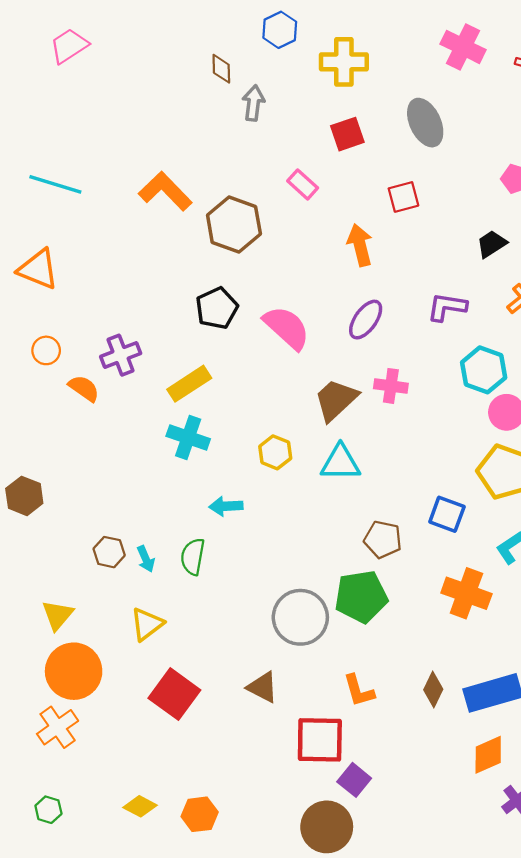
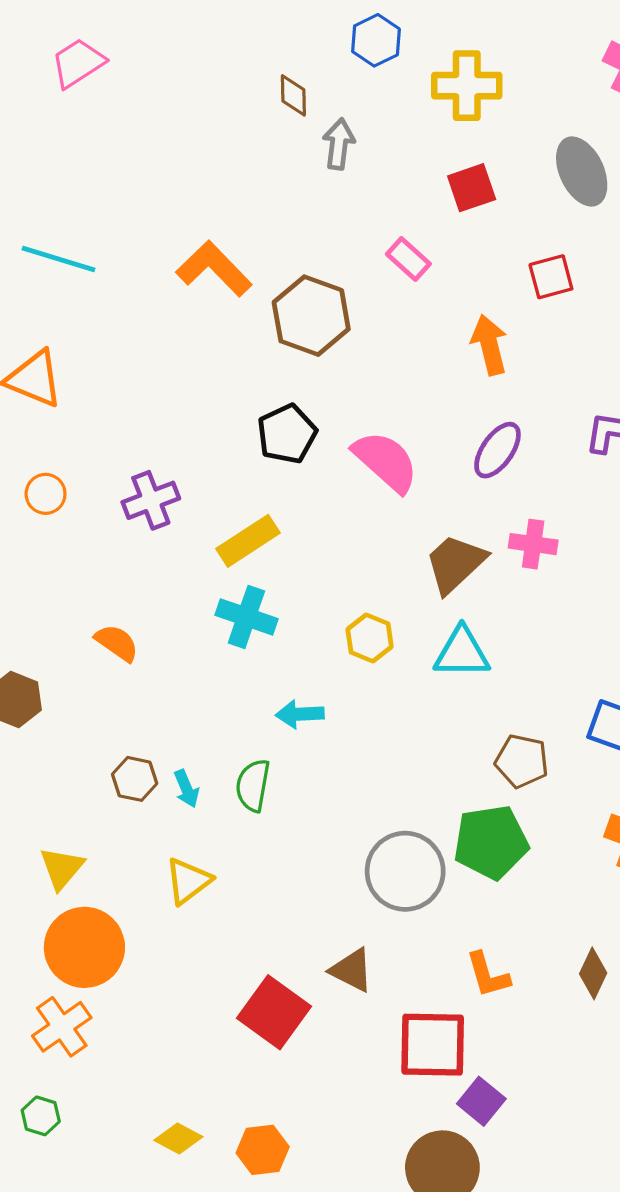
orange semicircle: (84, 388) -> (117, 643), moved
red square: (174, 694) -> (274, 1012), moved
green hexagon: (48, 810) -> (41, 1116), moved

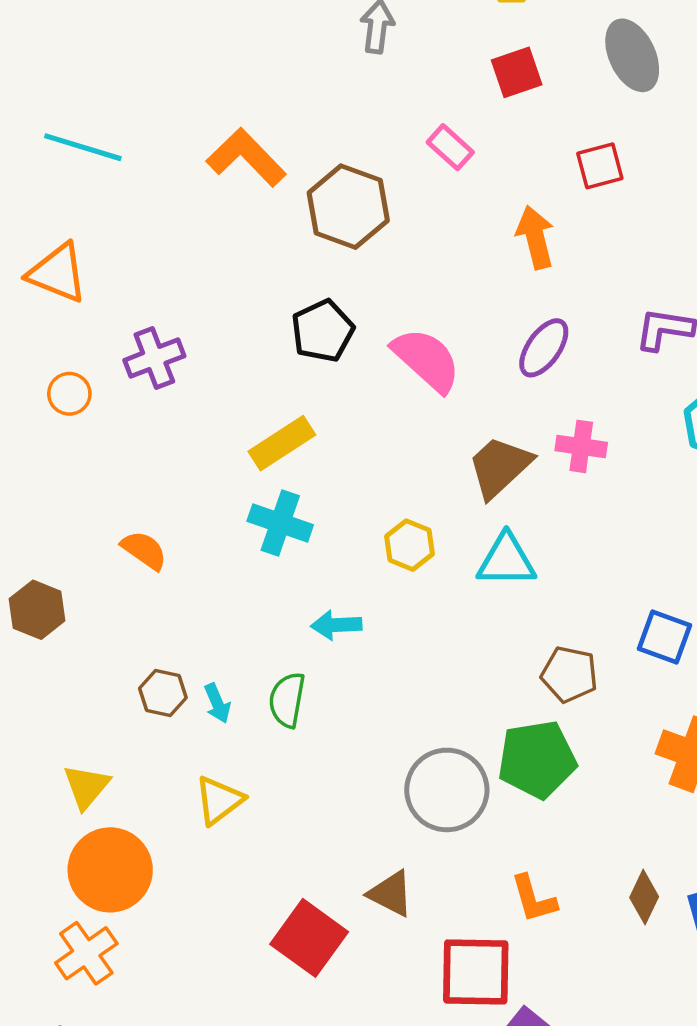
purple cross: (151, 500) -> (154, 358), moved

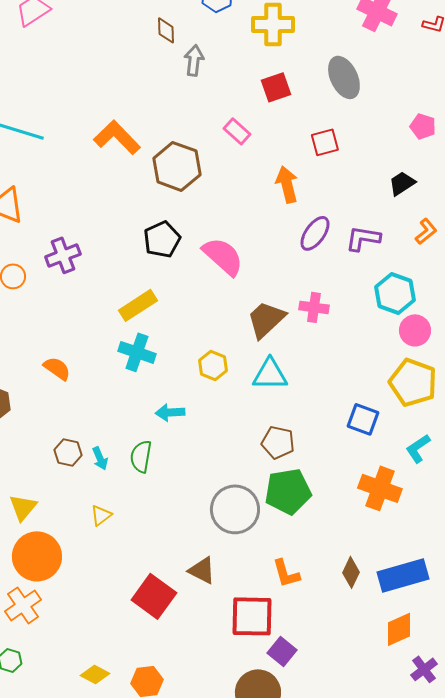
purple ellipse: (544, 348) -> (315, 233), moved
brown pentagon: (569, 674) -> (278, 442), moved
yellow triangle: (219, 800) -> (101, 515), size x0.7

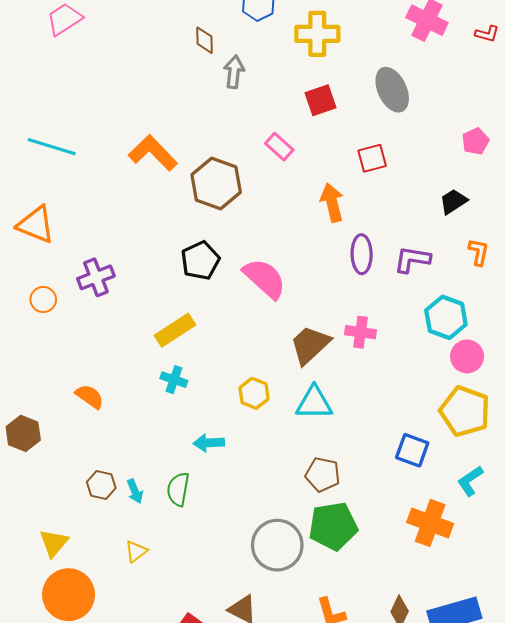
pink pentagon: (423, 126) -> (475, 141), turned 30
orange L-shape: (426, 231) -> (479, 252), turned -40
purple ellipse: (315, 233) -> (362, 254), turned -36
cyan cross: (137, 352) -> (174, 380), size x0.7

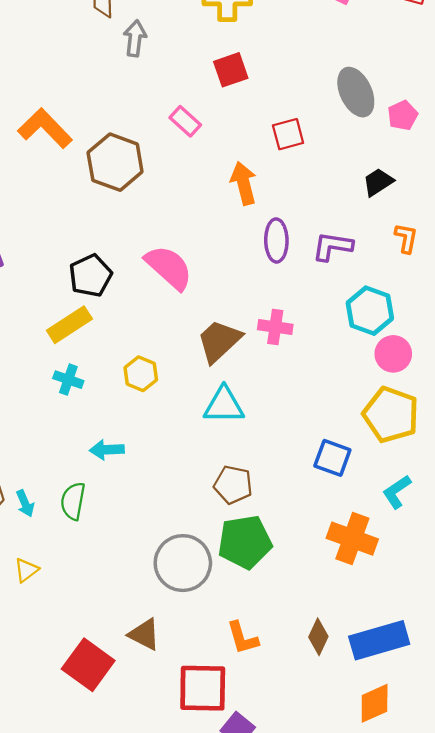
gray ellipse: (392, 90) -> (356, 92), moved
black pentagon: (200, 260) -> (91, 276), moved
yellow hexagon: (254, 393) -> (141, 374), moved

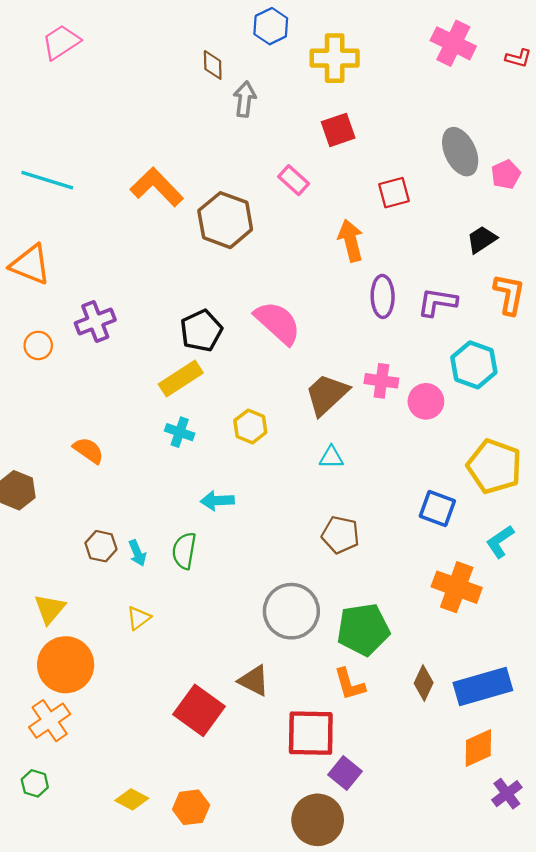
orange L-shape: (406, 238) -> (509, 294), size x1.4
pink circle: (393, 354) -> (426, 401), moved
cyan triangle: (224, 405) -> (331, 457), size x0.6
green pentagon: (245, 542) -> (363, 629), moved

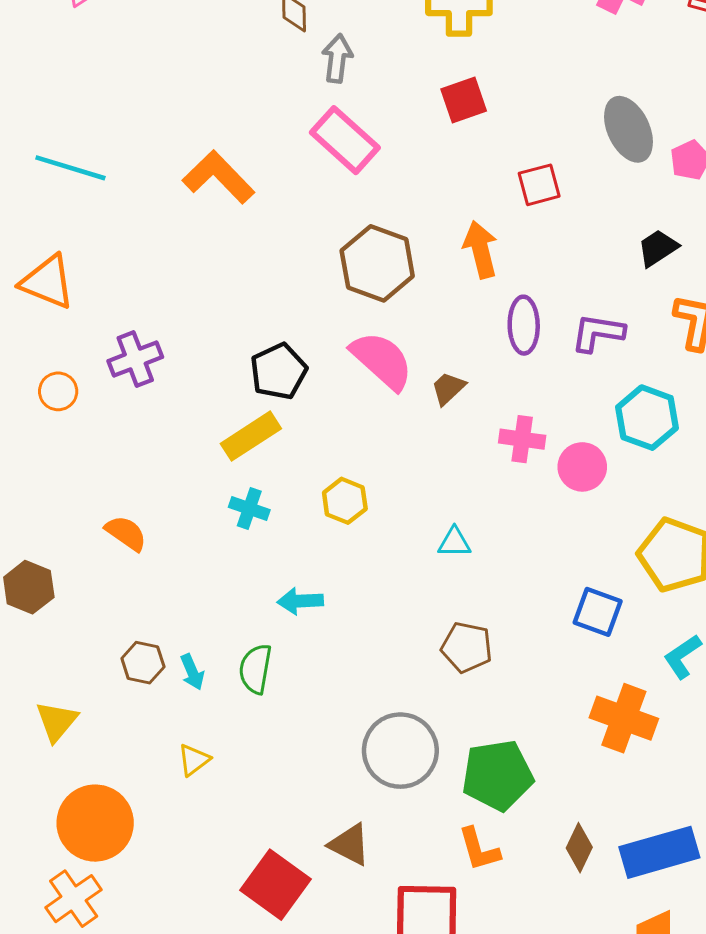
pink rectangle: (294, 180) -> (345, 140), moved, size x1.6
brown hexagon: (225, 220) -> (377, 263), moved
brown trapezoid: (327, 395) -> (448, 388), moved, size x0.6
yellow triangle: (50, 609) -> (57, 721), moved

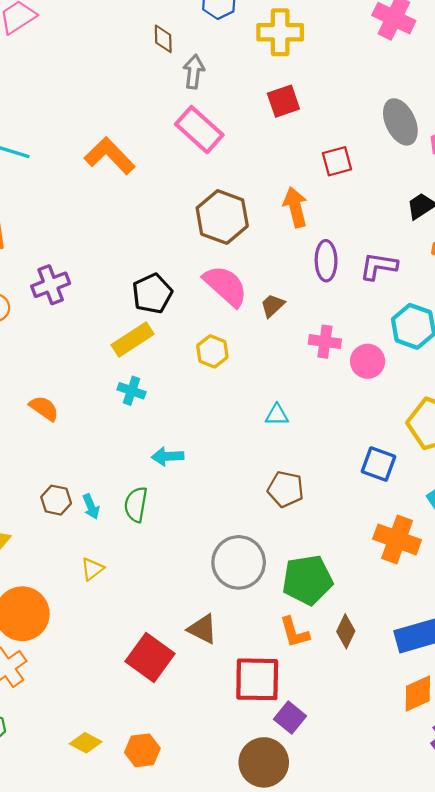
yellow hexagon: (345, 501) -> (212, 351), moved
brown diamond: (579, 848) -> (346, 631), moved

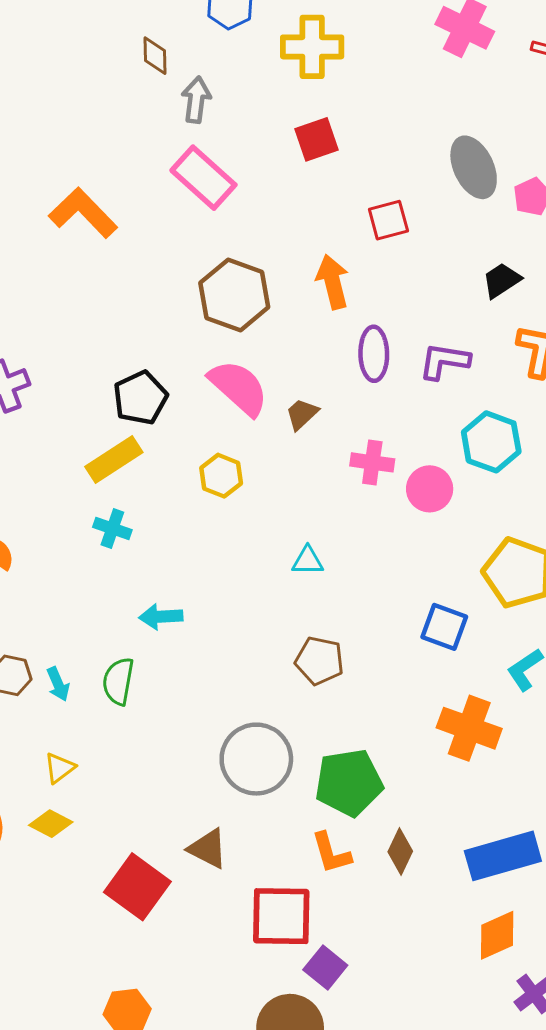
yellow diamond: (86, 743) -> (51, 824), moved

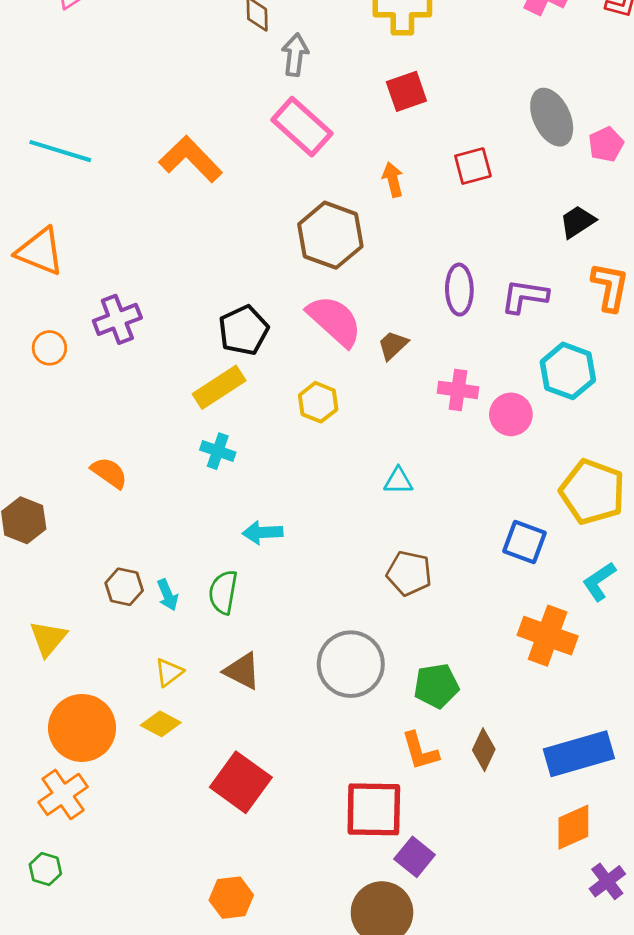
orange arrow: (333, 282) -> (393, 180), moved, size x0.7
green pentagon: (349, 783) -> (436, 686), size x0.7
brown triangle: (208, 849) -> (242, 671), moved

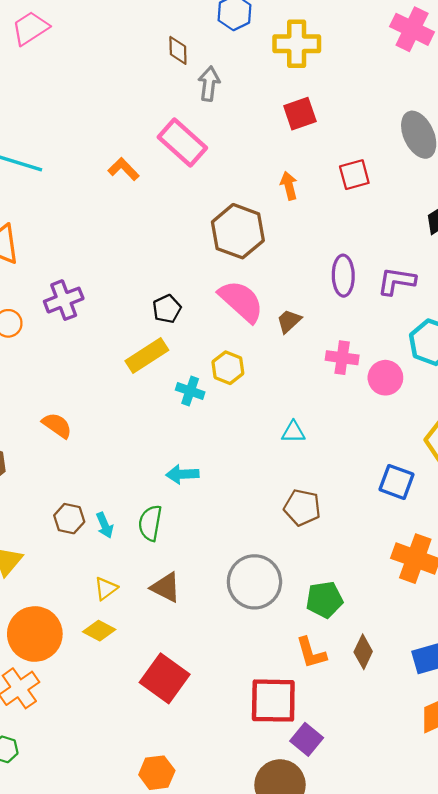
pink rectangle: (302, 127) -> (182, 142), moved
orange L-shape: (191, 159) -> (124, 169), size x0.6
black pentagon: (244, 330) -> (167, 309), size x0.7
cyan cross: (218, 451) -> (190, 391), moved

